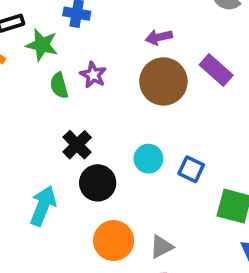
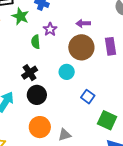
purple rectangle: (216, 70) -> (110, 46), turned 30
purple star: (93, 75) -> (50, 29), moved
green semicircle: (59, 85) -> (36, 42), moved
cyan circle: (148, 159) -> (67, 72), moved

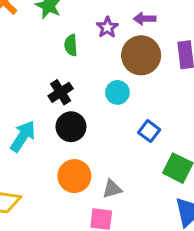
purple star: (50, 29) -> (107, 27), moved

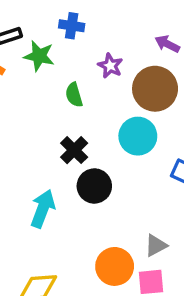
purple arrow: (145, 19) -> (167, 44), moved, turned 40
cyan circle: (117, 92) -> (138, 136), size x1.4
orange circle: (74, 176) -> (115, 266), moved

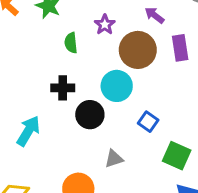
black cross: (74, 150) -> (63, 88), turned 35
black circle: (94, 186) -> (90, 115), moved
gray triangle: (156, 245) -> (114, 159), moved

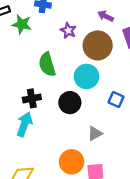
green semicircle: (71, 43) -> (47, 64), moved, size x1.5
black cross: (63, 88) -> (32, 98), moved

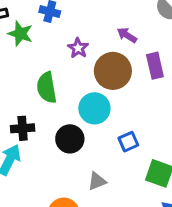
blue square: (116, 100) -> (128, 142), turned 35

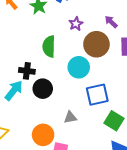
black circle: (70, 139) -> (43, 89), moved
blue square: (128, 142) -> (97, 95), size x1.6

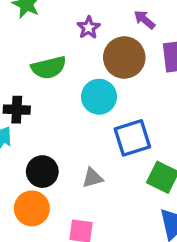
green semicircle: (49, 46) -> (49, 68), turned -100
black circle: (43, 89) -> (42, 172), moved
orange circle: (43, 135) -> (32, 208), moved

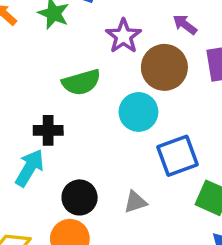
purple star: (89, 28) -> (123, 36), size x1.4

